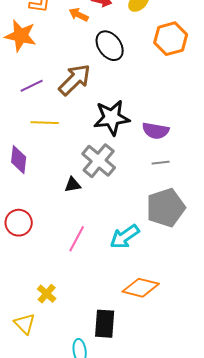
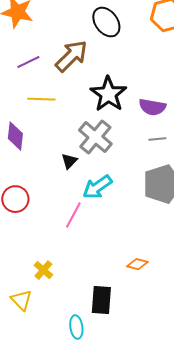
black star: (112, 118) -> (108, 94), turned -30
black triangle: (73, 185) -> (69, 161), turned -36
cyan arrow: (125, 237) -> (97, 187), moved
orange diamond: (141, 288) -> (137, 264), size x0.6

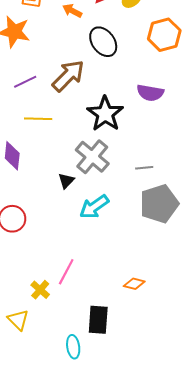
purple semicircle: (152, 107) -> (150, 93), moved
gray line: (157, 139) -> (144, 168), moved
pink line: (73, 215) -> (66, 272), moved

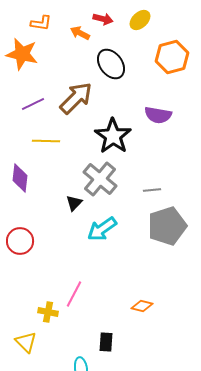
yellow cross: (40, 290) -> (48, 312), turned -30
black rectangle: (98, 320) -> (106, 342), size x0.7

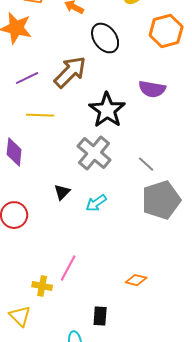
gray line: (152, 190) -> (146, 164), turned 48
black triangle: (74, 203) -> (62, 192), moved
cyan arrow: (102, 229) -> (96, 203), size x0.7

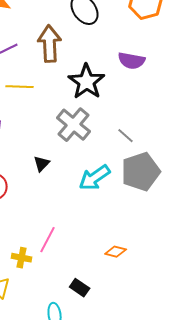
brown arrow: (70, 72) -> (50, 44), turned -48
cyan arrow: (96, 203) -> (95, 178), moved, size x1.5
black rectangle: (100, 316) -> (80, 288), turned -60

